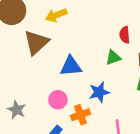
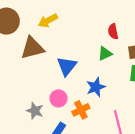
brown triangle: (36, 42) -> (32, 48), turned 35
blue triangle: (71, 66) -> (67, 66), turned -40
gray star: (17, 110) -> (35, 111), moved

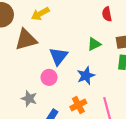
red semicircle: (113, 31) -> (107, 14), moved
pink circle: (58, 98) -> (49, 77), moved
orange cross: (81, 110) -> (78, 105), moved

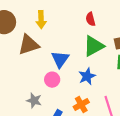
yellow arrow: (40, 14) -> (41, 20), turned -60
red semicircle: (107, 14) -> (91, 19), moved
green triangle: (94, 44) -> (94, 46), size x1.6

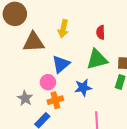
yellow arrow: (41, 20) -> (63, 29), moved
orange cross: (81, 105) -> (55, 100), moved

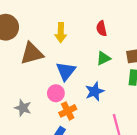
green triangle: (97, 59) -> (103, 58), size x0.6
gray star: (25, 98) -> (23, 108), moved

